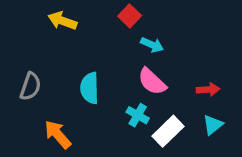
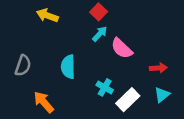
cyan arrow: (152, 45) -> (100, 34), moved, turned -70
pink semicircle: (152, 82) -> (122, 48), moved

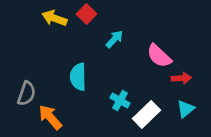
red square: (99, 12) -> (86, 14), moved
pink semicircle: (122, 48) -> (159, 56), moved
gray semicircle: (23, 65) -> (26, 94), moved

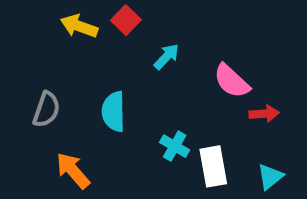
gray semicircle: (26, 94) -> (46, 110), moved
cyan triangle: (186, 109) -> (270, 177), moved
white rectangle: (147, 114) -> (213, 166), turned -56

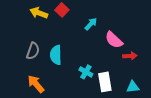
cyan arrow: (166, 57) -> (91, 24), moved
gray semicircle: (46, 110) -> (33, 51), moved
cyan triangle: (270, 177) -> (133, 87), turned 32

